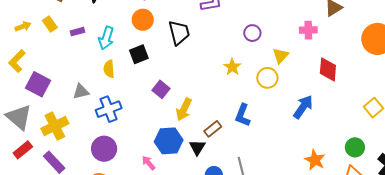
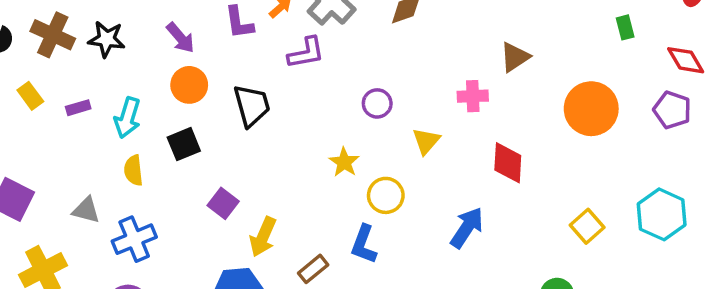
yellow circle: (267, 78) -> (386, 195), moved
gray triangle: (81, 92) -> (86, 210), turned 30

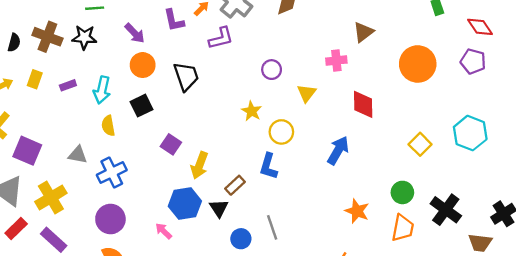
yellow rectangle: (30, 96) -> (35, 79), turned 60

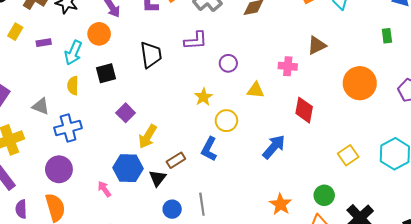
purple L-shape: (221, 38) -> (196, 41), moved
orange circle: (143, 65) -> (99, 34), moved
yellow triangle: (307, 93) -> (256, 90), turned 48

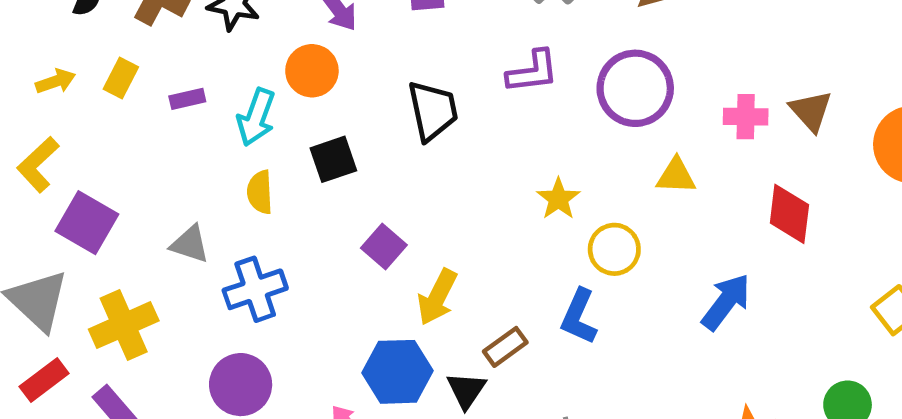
brown triangle: (317, 45) -> (811, 111), moved, turned -42
purple circle: (228, 63) -> (635, 88), moved, size x1.8

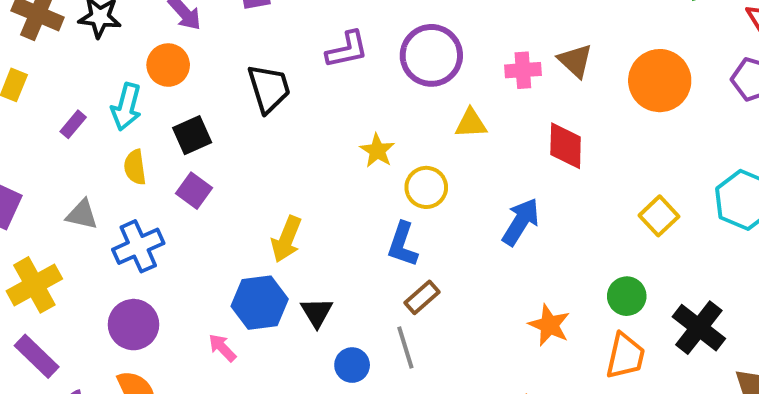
purple rectangle: (187, 99) -> (73, 124), moved, turned -32
purple square: (384, 246) -> (194, 191), moved
brown rectangle: (505, 347) -> (422, 297), moved

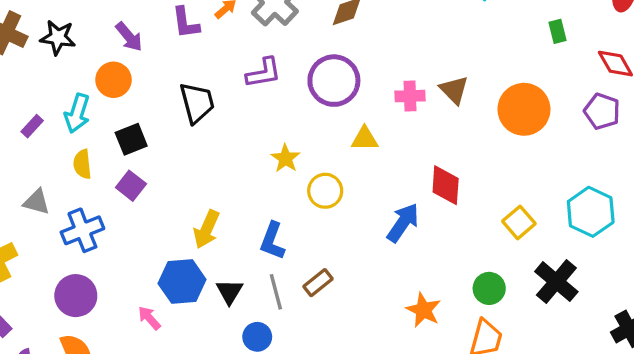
red diamond: (566, 146) -> (446, 185), moved
blue L-shape: (403, 244) -> (272, 241), moved
black cross: (699, 328) -> (556, 282), moved
gray line: (405, 348) -> (276, 292), moved

